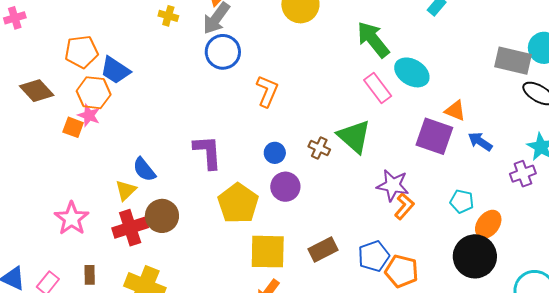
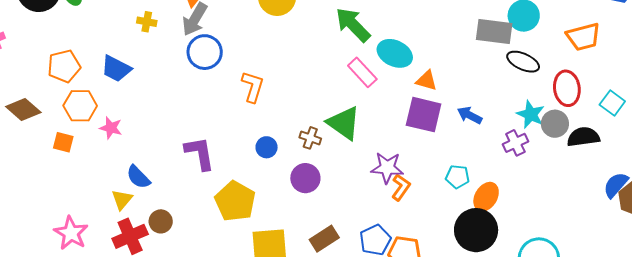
blue trapezoid: (115, 70) -> (116, 69), moved
orange triangle: (455, 111) -> (427, 80), moved
pink star: (89, 115) -> (111, 128), moved
purple circle: (285, 187) -> (305, 178), moved
brown circle: (162, 216) -> (161, 221), size x0.7

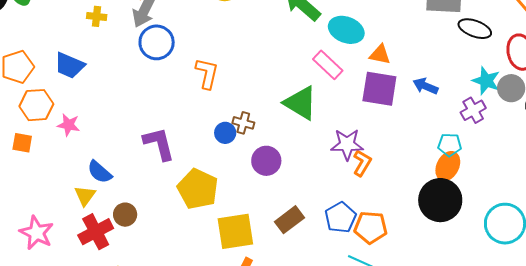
pink rectangle: (362, 72) -> (328, 65), moved
brown cross: (310, 138) -> (243, 123), moved
cyan pentagon: (457, 177) -> (450, 145), moved

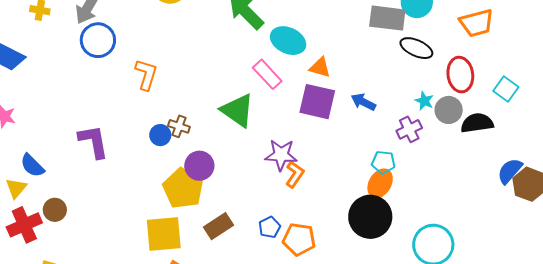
cyan star: (486, 81) -> (424, 101), size x0.7
yellow pentagon: (198, 189) -> (183, 188), moved
blue pentagon: (340, 217) -> (270, 227), size x0.7

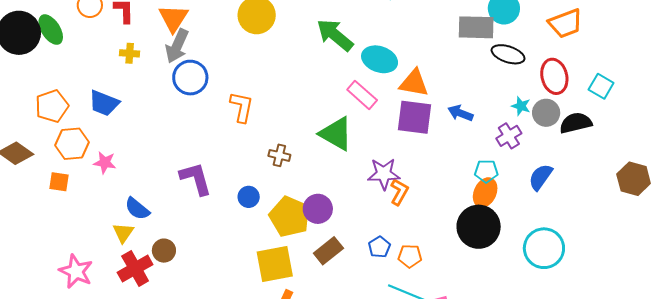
orange triangle: (320, 67) -> (414, 83), size x1.4
blue circle: (160, 135) -> (249, 197), moved
purple circle: (199, 166) -> (318, 209), moved
blue semicircle: (510, 171) -> (541, 177), moved
orange pentagon: (299, 239) -> (410, 256), size x0.7

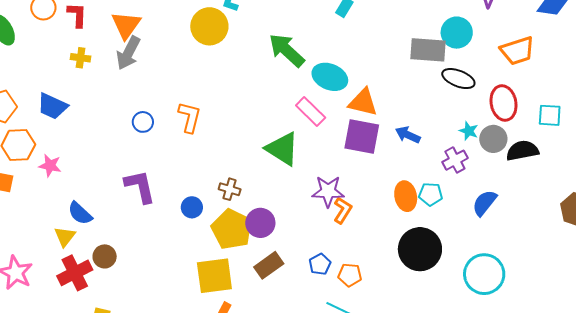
blue circle: (190, 78) -> (143, 122), moved, size x0.6
cyan square: (601, 86) -> (550, 115), turned -30
brown cross: (279, 155) -> (230, 189), moved
orange ellipse: (485, 193) -> (406, 196), moved, turned -40

